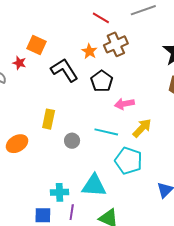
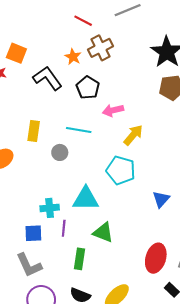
cyan line: (106, 132) -> (79, 130), moved

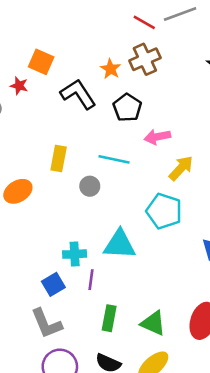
red line: (83, 21) -> (144, 22), moved
green triangle: (103, 232) -> (153, 323), moved
blue square: (33, 233) -> (53, 284), turned -30

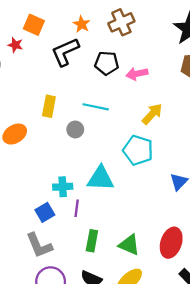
orange star: (111, 69) -> (82, 24), moved
black L-shape: (78, 94) -> (65, 52), turned -80
black pentagon: (127, 108) -> (107, 63), turned -30
pink arrow: (157, 137) -> (137, 74), moved

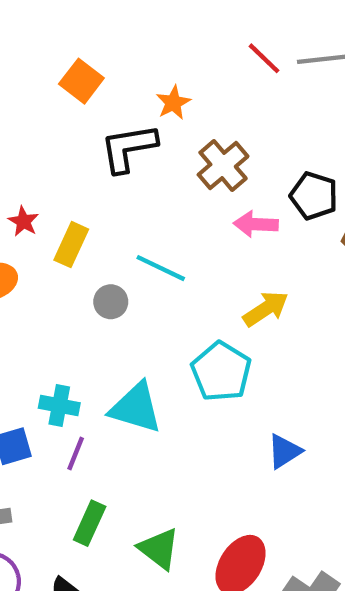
brown cross: (121, 22) -> (223, 166), moved, turned -30
red star: (15, 45) -> (23, 221), moved
black pentagon: (107, 63) -> (314, 196), moved

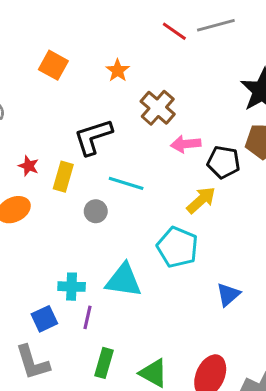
black L-shape: (129, 148) -> (93, 137), moved
black pentagon: (314, 196) -> (224, 162), moved

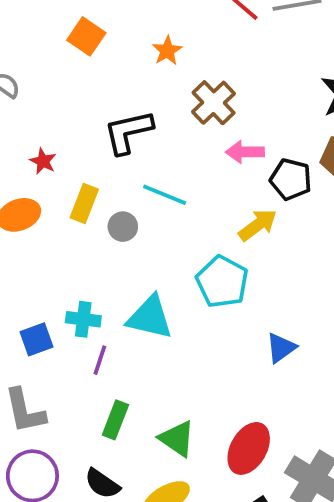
yellow rectangle: (63, 177) -> (84, 203), moved
blue square: (44, 319) -> (37, 339), moved

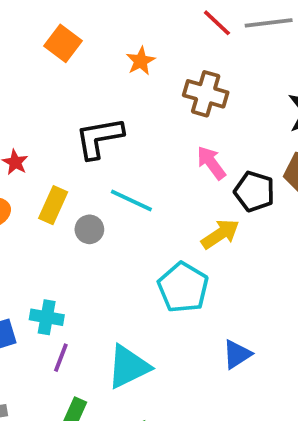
brown cross: (214, 103) -> (206, 94), moved, turned -33
pink arrow: (245, 152) -> (211, 163), turned 51
cyan triangle: (150, 317) -> (128, 367), moved, turned -42

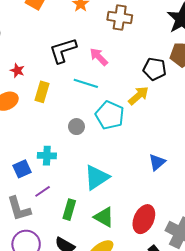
pink arrow: (211, 163) -> (99, 57), moved
gray circle: (89, 229) -> (76, 127), moved
cyan pentagon: (183, 287) -> (110, 115), moved
purple line: (61, 358) -> (43, 191), moved, turned 42

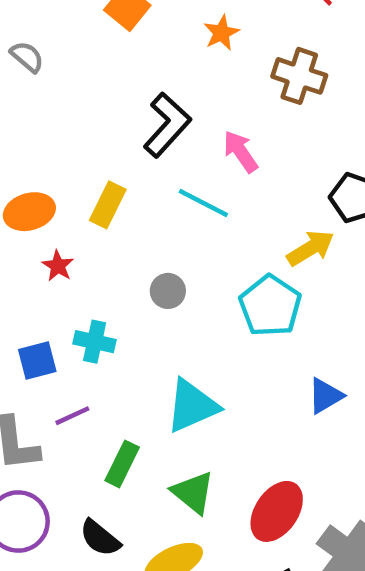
black L-shape: (63, 50) -> (167, 125), turned 140
red star: (17, 70) -> (58, 266), moved
cyan pentagon: (110, 115) -> (270, 306), moved

